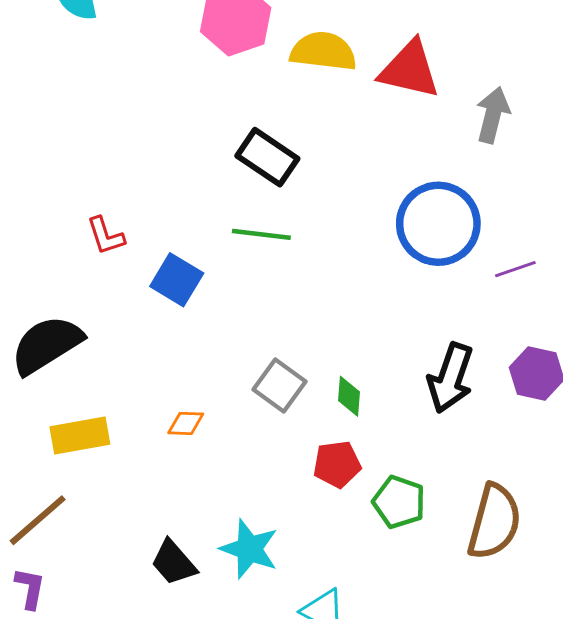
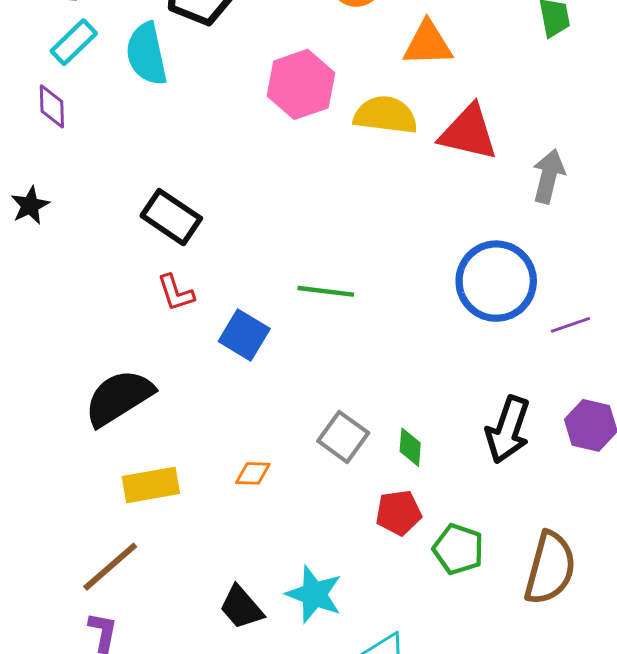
black rectangle: (267, 157) -> (171, 217), moved

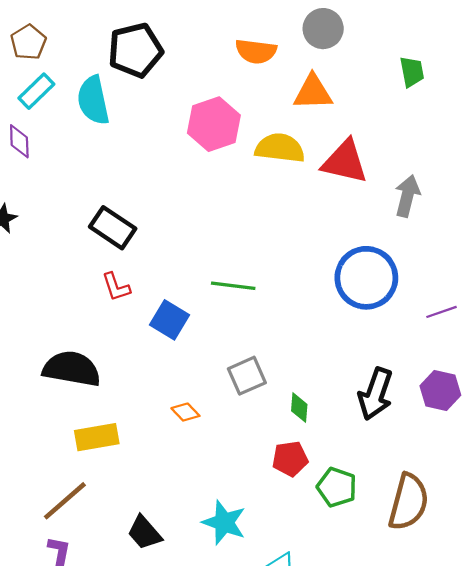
purple line: (570, 325) -> (441, 312), moved
black semicircle: (119, 398) -> (72, 369), turned 42
gray square: (343, 437) -> (247, 376), moved, turned 30
orange diamond: (253, 473) -> (185, 412), moved, turned 44
black trapezoid: (241, 607) -> (144, 533), moved

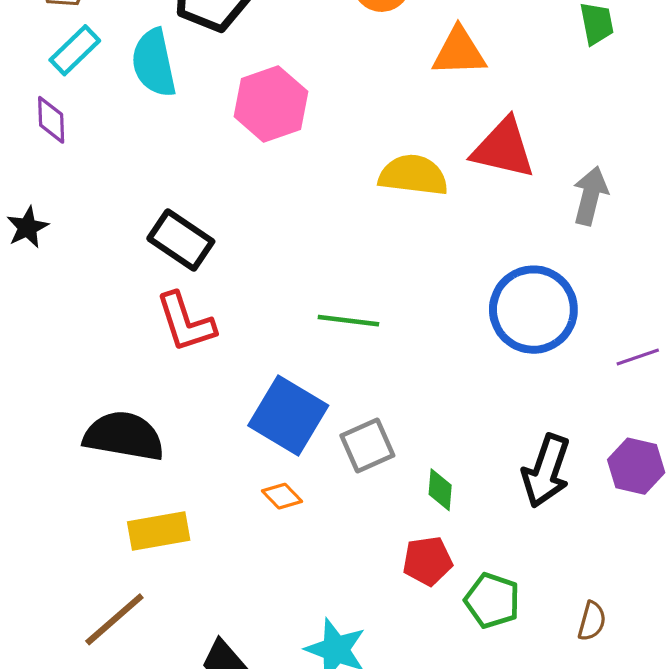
pink hexagon: (214, 124) -> (271, 104), moved
yellow semicircle: (280, 148) -> (413, 175), moved
red L-shape: (116, 287) -> (186, 322), size x1.5
blue square: (169, 320) -> (288, 415), moved, size x1.4
brown semicircle: (408, 502) -> (592, 621), size x0.5

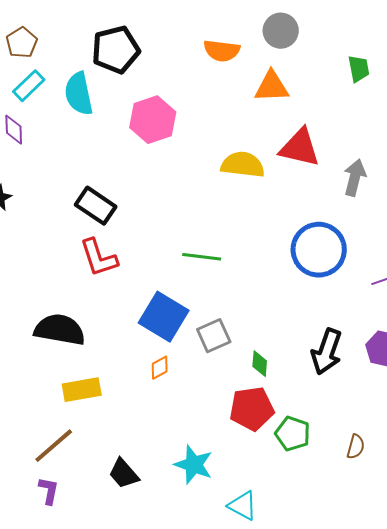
orange diamond: (282, 496) -> (160, 368), turned -75
red pentagon: (427, 561) -> (252, 409), size x1.4

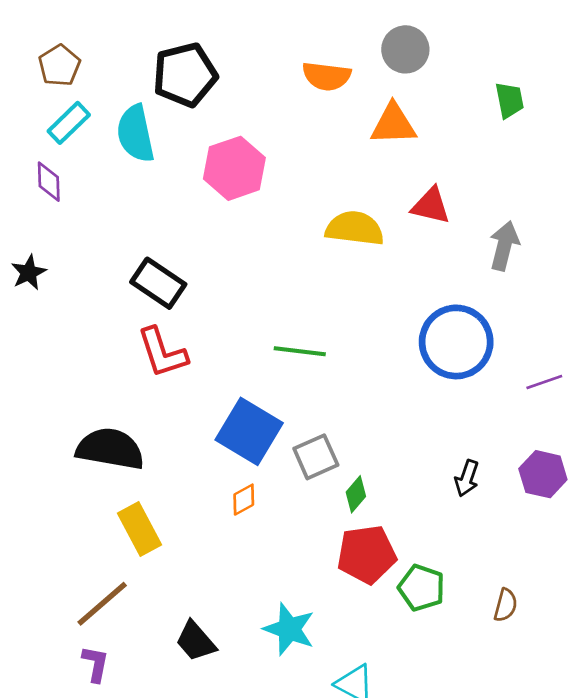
red triangle: (300, 148) -> (431, 206), size x0.7
black arrow: (327, 352) -> (467, 478), size x0.6
green diamond: (260, 364) -> (356, 494), moved, turned 36
yellow rectangle: (82, 390) -> (140, 529), turned 72

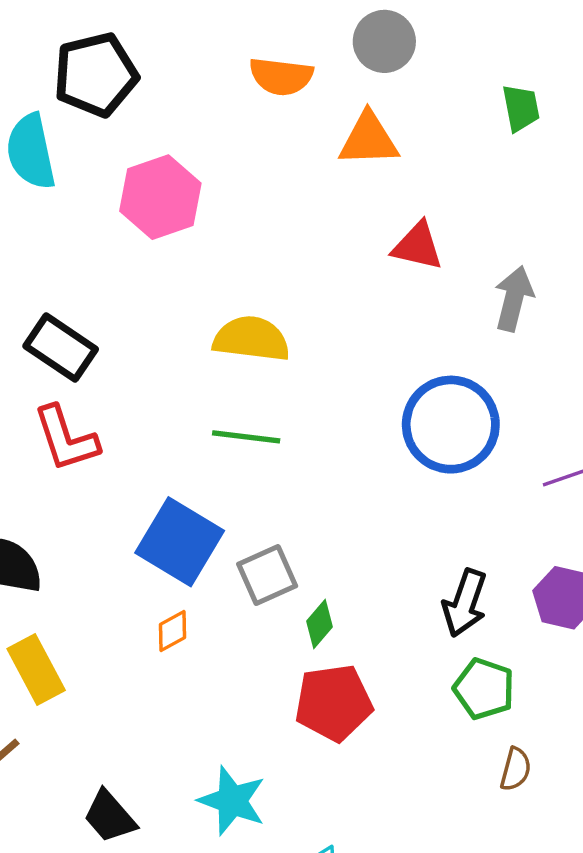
yellow semicircle: (355, 228) -> (251, 339), moved
black arrow: (467, 478) -> (465, 603), size x1.4
green pentagon: (421, 588) -> (484, 689), moved

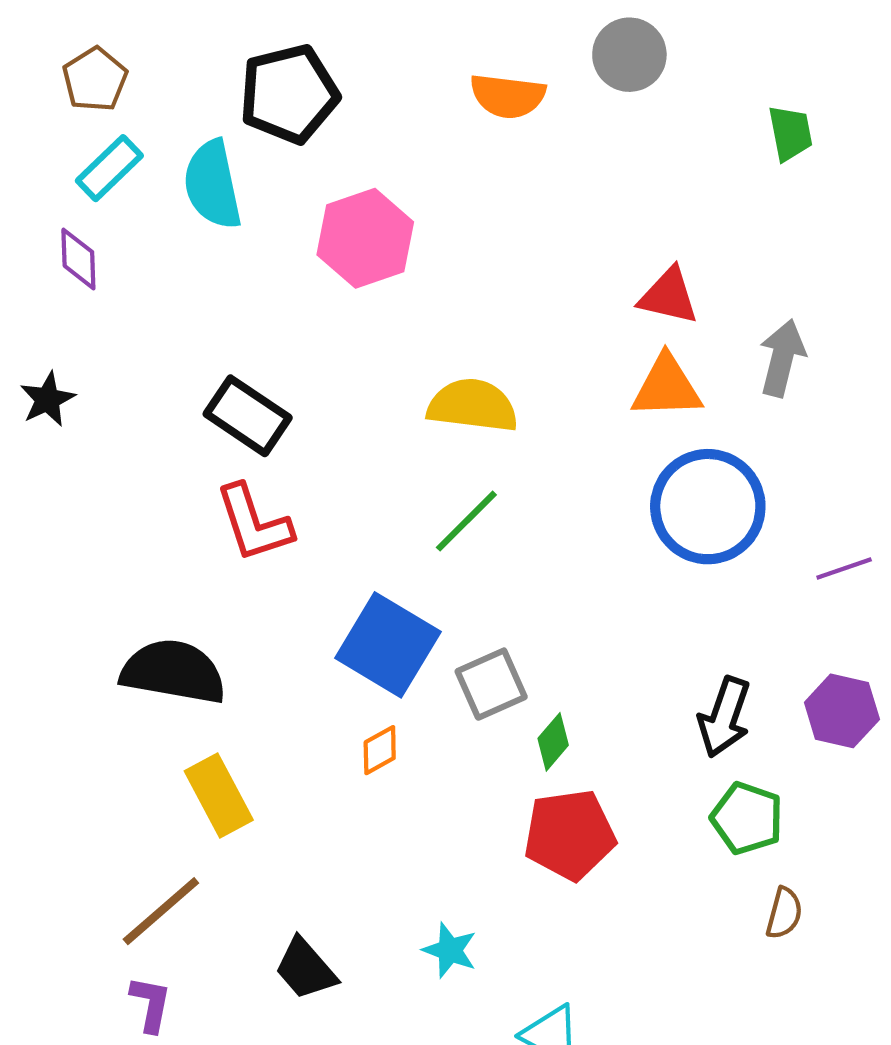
orange triangle: (369, 139) -> (667, 387), moved
green line: (246, 437) -> (466, 521), turned -52
cyan star: (232, 801) -> (450, 950), size x0.7

